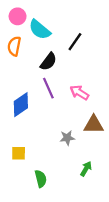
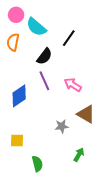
brown triangle: (94, 125) -> (86, 114), turned 30

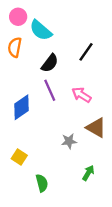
black line: (69, 38) -> (86, 52), moved
yellow square: (17, 140) -> (19, 157), turned 32

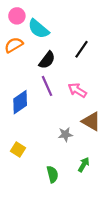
orange semicircle: (15, 47) -> (14, 45), turned 48
green semicircle: (42, 183) -> (52, 174), moved

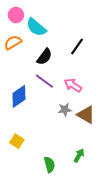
purple line: (47, 86) -> (44, 81), turned -30
gray star: (65, 134) -> (65, 110), moved

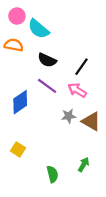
orange semicircle: (13, 42) -> (14, 45), turned 42
black line: (77, 47) -> (82, 67), moved
black semicircle: (44, 57) -> (47, 60), turned 78

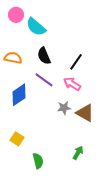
orange semicircle: (14, 45) -> (13, 58), moved
black semicircle: (47, 60) -> (44, 56), turned 42
green semicircle: (52, 174) -> (38, 161), moved

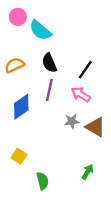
orange semicircle: (13, 58) -> (14, 65), turned -36
purple line: (44, 80) -> (49, 90), turned 66

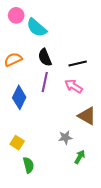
black line: (85, 70) -> (78, 64), turned 42
blue diamond: (21, 107) -> (19, 97), turned -30
gray star: (72, 121) -> (65, 137), moved
green semicircle: (43, 181) -> (28, 165), moved

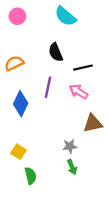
cyan semicircle: (37, 28) -> (65, 16), moved
black semicircle: (45, 57) -> (56, 52), moved
brown triangle: (87, 116) -> (93, 123), turned -42
green arrow: (80, 157) -> (72, 167), moved, turned 128

